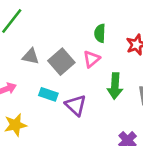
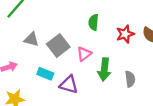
pink triangle: (92, 59) -> (84, 54), moved
purple triangle: (76, 105) -> (69, 85), turned -30

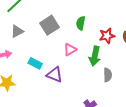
gray triangle: (31, 39) -> (17, 31), moved, turned -48
gray square: (58, 45) -> (50, 25), moved
green arrow: (104, 69) -> (95, 56), moved

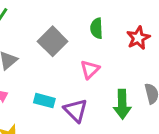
green arrow: (95, 56) -> (122, 104), moved
purple triangle: (54, 75) -> (76, 110), turned 36

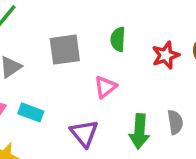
gray square: (53, 41) -> (65, 50), turned 32
cyan rectangle: (44, 101) -> (31, 112), moved

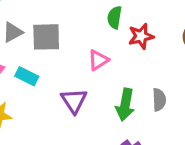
gray square: (65, 50) -> (46, 37), moved
red star: (166, 55) -> (141, 36), moved

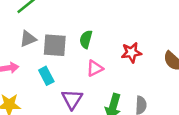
green semicircle: (115, 17) -> (86, 39), moved
cyan rectangle: (27, 76) -> (46, 76), moved, turned 30

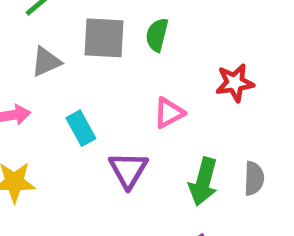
green semicircle: (86, 39) -> (157, 35), moved
gray square: (55, 45) -> (104, 38), moved

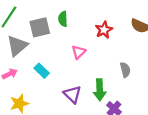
gray triangle: (46, 62) -> (17, 46), size x1.5
purple triangle: (128, 170) -> (72, 94), moved
green arrow: (203, 182) -> (100, 90), moved

